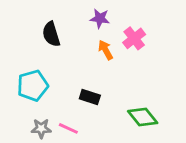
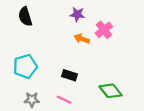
black semicircle: (51, 34) -> (25, 17), moved
orange arrow: (106, 50) -> (82, 39), turned -40
pink line: (68, 128) -> (64, 100), moved

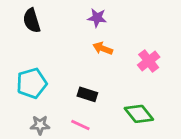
pink cross: (104, 30) -> (149, 61), moved

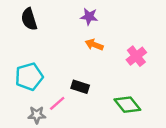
pink line: (80, 125) -> (57, 103), moved, turned -66

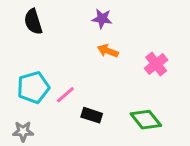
black rectangle: (80, 87) -> (92, 115), moved
pink line: (57, 103) -> (65, 95), moved
gray star: (37, 115) -> (23, 131), moved

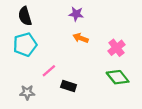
cyan pentagon: (33, 87) -> (25, 45), moved
green diamond: (146, 120) -> (118, 77), moved
gray star: (23, 131) -> (27, 92), moved

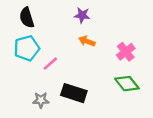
pink line: (49, 71) -> (50, 64), moved
black rectangle: (69, 86) -> (74, 93), size x1.5
gray star: (27, 92) -> (41, 100), moved

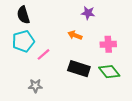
purple star: (82, 15) -> (88, 13), moved
pink cross: (126, 52) -> (108, 44), turned 35
black rectangle: (74, 93) -> (79, 69), moved

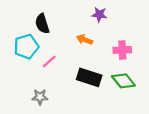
black semicircle: (23, 15) -> (42, 24), moved

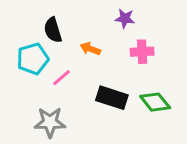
orange arrow: (85, 40) -> (90, 49), moved
pink cross: (122, 50) -> (142, 52), moved
gray star: (40, 97) -> (50, 122), size x1.5

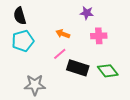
black semicircle: (53, 30) -> (20, 16), moved
pink line: (61, 78) -> (60, 54), moved

